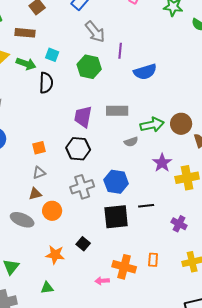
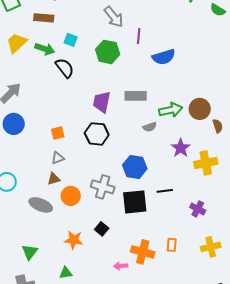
black semicircle: (46, 83) -> (65, 68), turned -40
gray cross: (82, 187) -> (103, 187), moved, turned 35

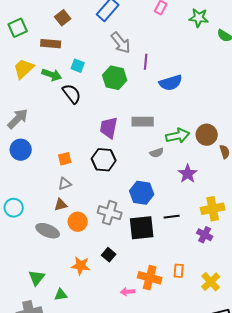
yellow cross: (206, 163) -> (213, 209), moved
yellow cross: (211, 247) -> (211, 282), moved, turned -30
green triangle: (66, 273) -> (61, 295), moved

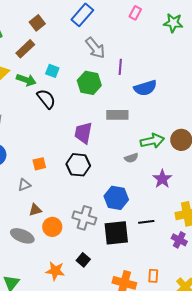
brown rectangle: (51, 44) -> (25, 49), turned -48
gray rectangle: (143, 122) -> (117, 115), moved
gray triangle: (65, 184) -> (24, 185), moved

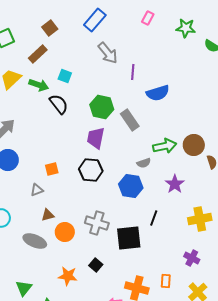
green hexagon: (89, 83) -> (102, 107), moved
gray rectangle: (117, 115) -> (130, 120), turned 55
blue hexagon: (116, 198) -> (131, 186), moved
black line: (146, 222) -> (154, 218), moved, turned -63
purple cross: (179, 240) -> (192, 258), moved

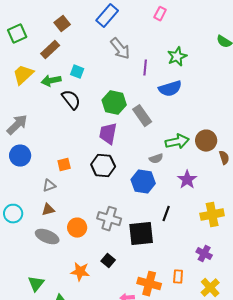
green star: (186, 28) -> (177, 57), moved, turned -30
green arrow: (39, 85) -> (51, 81), turned 150
brown triangle: (48, 215) -> (48, 210), moved

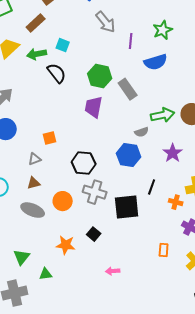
black hexagon: (103, 166) -> (84, 163), moved
orange cross: (149, 284) -> (176, 202), moved, size x0.6

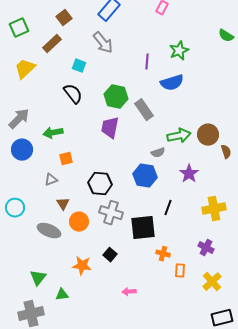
gray arrow: (106, 22) -> (103, 43), moved
green arrow: (37, 54) -> (53, 133), moved
brown triangle: (34, 183) -> (63, 204), moved, turned -48
orange cross: (176, 202) -> (163, 254), moved

